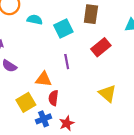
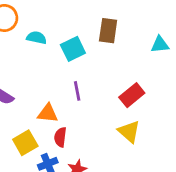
red rectangle: (101, 47) -> (132, 95), moved

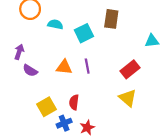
cyan triangle: (160, 45) -> (152, 41), moved
orange triangle: (48, 113) -> (64, 67), moved

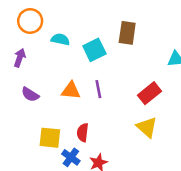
purple arrow: (19, 52) -> (20, 58), moved
yellow square: (47, 107) -> (50, 138), turned 36
blue cross: (64, 123) -> (71, 157), turned -32

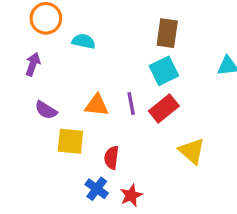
cyan square: (94, 50) -> (164, 71), moved
red rectangle: (150, 93) -> (164, 108), moved
yellow square: (50, 138) -> (70, 141), moved

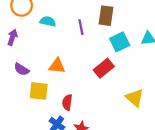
cyan square: (164, 71) -> (120, 42), moved
purple line: (131, 104) -> (81, 27), moved
yellow triangle: (192, 151) -> (135, 98), moved

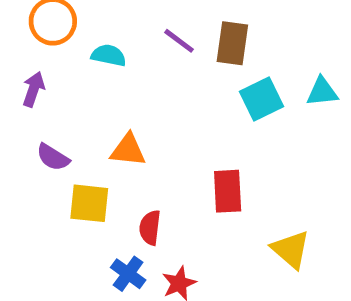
purple line: (81, 27) -> (179, 41), moved, turned -42
red rectangle: (104, 68) -> (228, 191), moved, turned -54
yellow triangle: (135, 98) -> (291, 249), moved

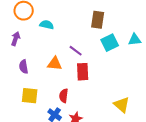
purple line: (179, 41) -> (76, 51), moved
purple semicircle: (53, 157) -> (24, 67), turned 48
red rectangle: (228, 191) -> (83, 72), moved
yellow square: (89, 203) -> (30, 96), moved

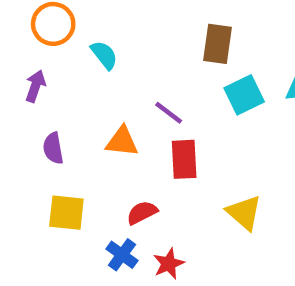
cyan semicircle: (47, 25) -> (104, 55), turned 40
red semicircle: (64, 96) -> (142, 213), turned 56
yellow triangle: (122, 105) -> (244, 213), moved

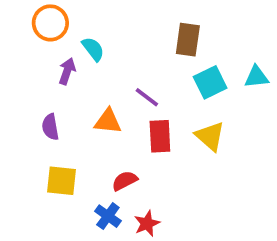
purple arrow: (35, 86) -> (67, 71), moved
yellow triangle: (244, 213) -> (210, 136), moved

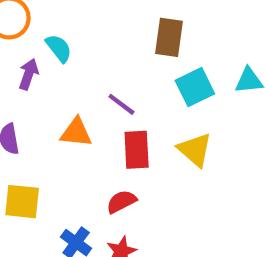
red semicircle: (125, 181) -> (121, 202), moved

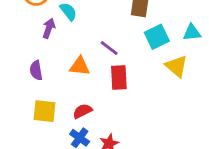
yellow triangle: (195, 150) -> (176, 66), moved
red semicircle: (121, 202) -> (82, 111), moved

